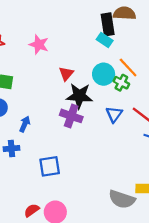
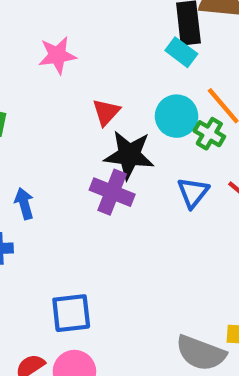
pink star: (39, 45) -> (57, 55), turned -30
blue arrow: (25, 124) -> (24, 204), turned -42
blue square: (50, 166) -> (71, 313), moved

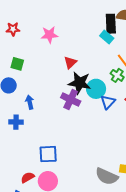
cyan circle: (177, 116) -> (96, 89), moved

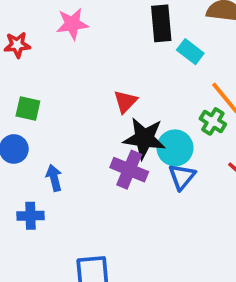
black rectangle: (111, 24) -> (161, 23), moved
pink star: (49, 35) -> (72, 24), moved
blue triangle: (108, 102) -> (182, 177), moved

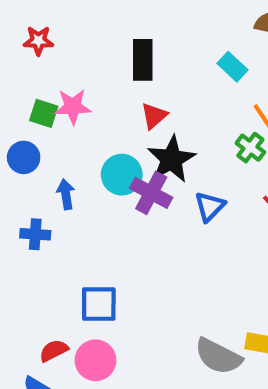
black rectangle: (161, 23) -> (143, 60), moved
pink star: (72, 24) -> (73, 107), moved
black star: (144, 138) -> (171, 159), turned 30
cyan circle: (175, 148) -> (122, 175), moved

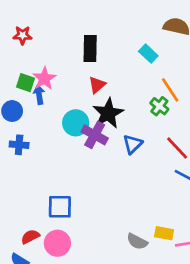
pink star: (73, 107) -> (44, 78), turned -30
blue arrow: (66, 194) -> (39, 95), moved
blue cross: (35, 234) -> (19, 145), moved
gray semicircle: (218, 356) -> (137, 241), size x0.7

